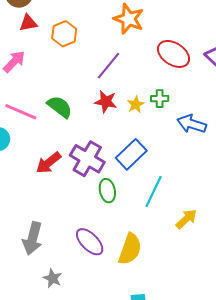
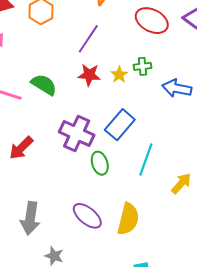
red arrow: (48, 163) -> (21, 148), moved

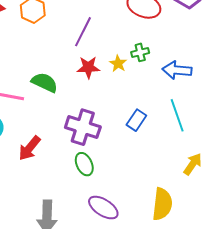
blue rectangle: (120, 125) -> (136, 120), moved, size x0.7
cyan line: (146, 159) -> (177, 115), moved, turned -32
green ellipse: (100, 163) -> (84, 164), moved
yellow semicircle: (128, 219) -> (162, 204), moved

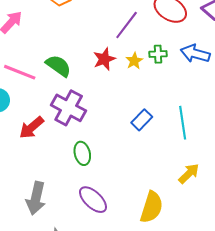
purple line: (83, 32) -> (127, 25), moved
red star: (88, 67) -> (104, 59), turned -30
blue arrow: (177, 70) -> (195, 54), moved
purple cross: (83, 127) -> (69, 108), moved

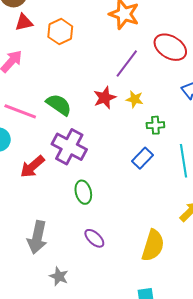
green cross: (158, 54) -> (155, 125), moved
yellow star: (134, 61) -> (135, 99), turned -30
purple ellipse: (93, 200) -> (94, 238), size x0.7

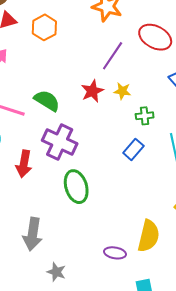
red arrow: (32, 167) -> (24, 164), turned -36
green ellipse: (83, 192) -> (76, 187), size x1.4
purple ellipse: (94, 238) -> (115, 253), moved, turned -30

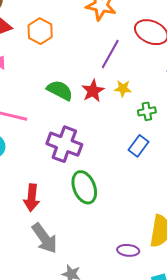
green semicircle: (47, 101) -> (60, 90), moved
red arrow: (24, 164) -> (32, 198), moved
gray arrow: (33, 234) -> (45, 238), turned -40

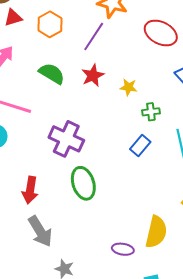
purple line: (110, 54) -> (94, 36), moved
green semicircle: (60, 90) -> (52, 74), moved
red star: (93, 91) -> (93, 75), moved

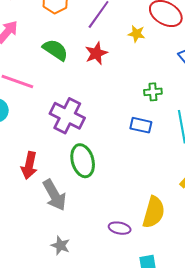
yellow star: (129, 87) -> (136, 34), moved
blue rectangle: (140, 146) -> (141, 125), turned 60
gray arrow: (40, 231) -> (54, 195), moved

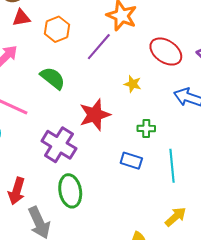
yellow star: (136, 34) -> (133, 84), moved
red star: (96, 53) -> (95, 115), moved, size x1.4

